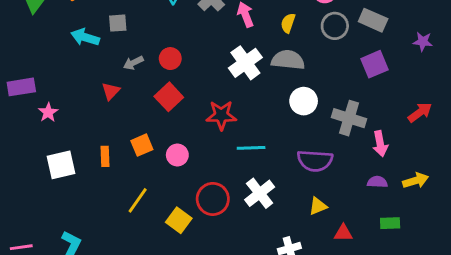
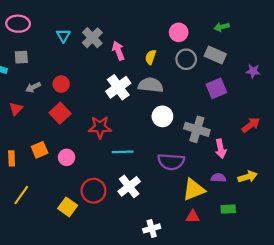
yellow line: (138, 200) -> (21, 195), moved
yellow triangle: (318, 206) -> (194, 190), moved, size x1.6

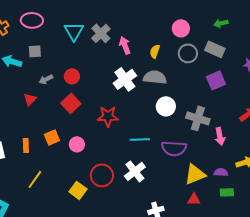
cyan triangle: (63, 36) -> (74, 31), size x1.5
cyan line: (123, 152) -> (140, 139), moved
purple semicircle: (218, 178) -> (221, 172), moved

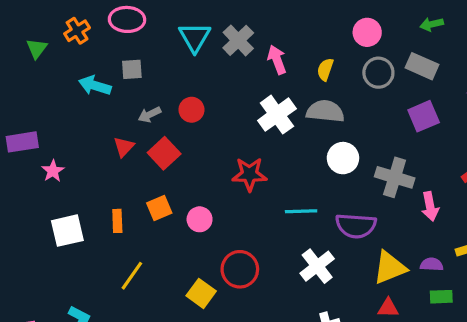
red square: (71, 103) -> (164, 153), moved
white cross: (135, 171) -> (317, 266), moved

